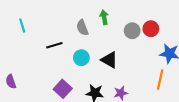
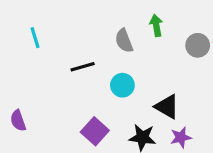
black triangle: (109, 60) -> (167, 107), moved

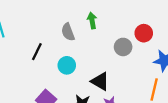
gray circle: (198, 45) -> (123, 47), moved
black line: (83, 67) -> (37, 52), turned -48

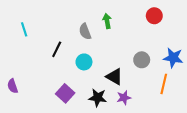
red circle: (144, 33) -> (154, 16), moved
gray circle: (123, 47) -> (142, 60), moved

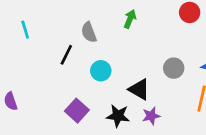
green arrow: (107, 21) -> (130, 19), turned 32
gray semicircle: (85, 31) -> (89, 32), moved

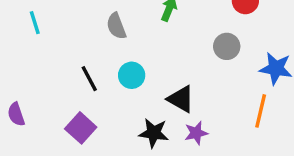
black line: (66, 55) -> (89, 79), moved, turned -54
gray circle: (174, 68) -> (227, 46), moved
purple square: (77, 111) -> (81, 128), moved

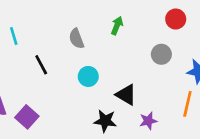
black line: (89, 79) -> (41, 65), moved
purple square: (81, 128) -> (27, 117), moved
purple star: (196, 133) -> (148, 121), moved

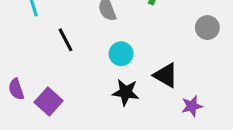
black star: (105, 121) -> (126, 92), moved

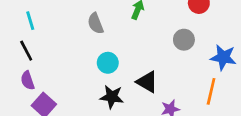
black line: (66, 40) -> (26, 51), moved
purple semicircle: (16, 89) -> (28, 80), moved

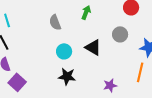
black triangle: (147, 82) -> (93, 47), moved

